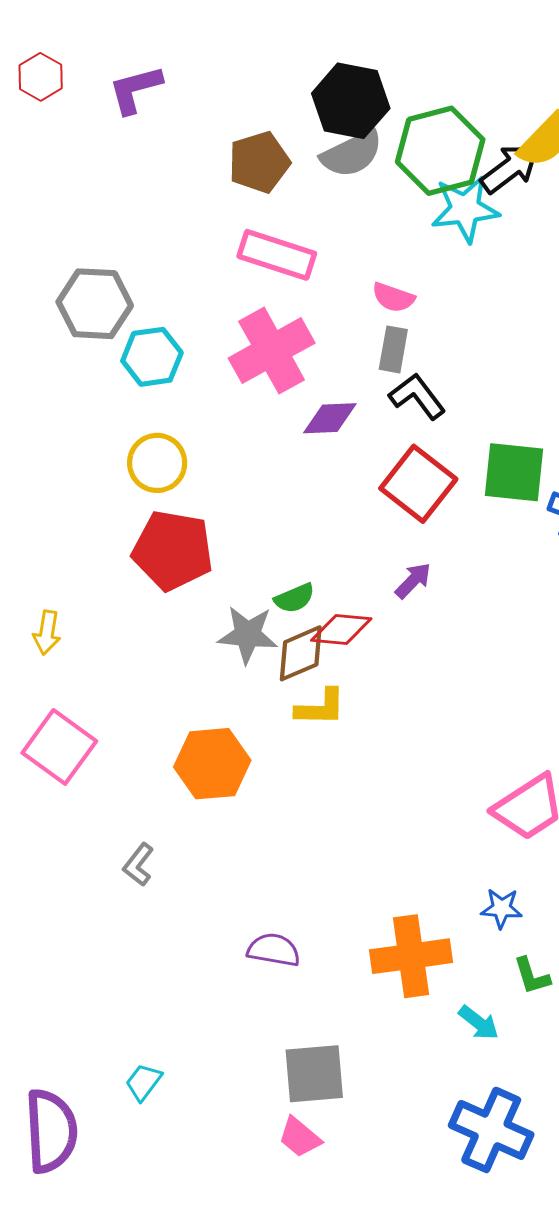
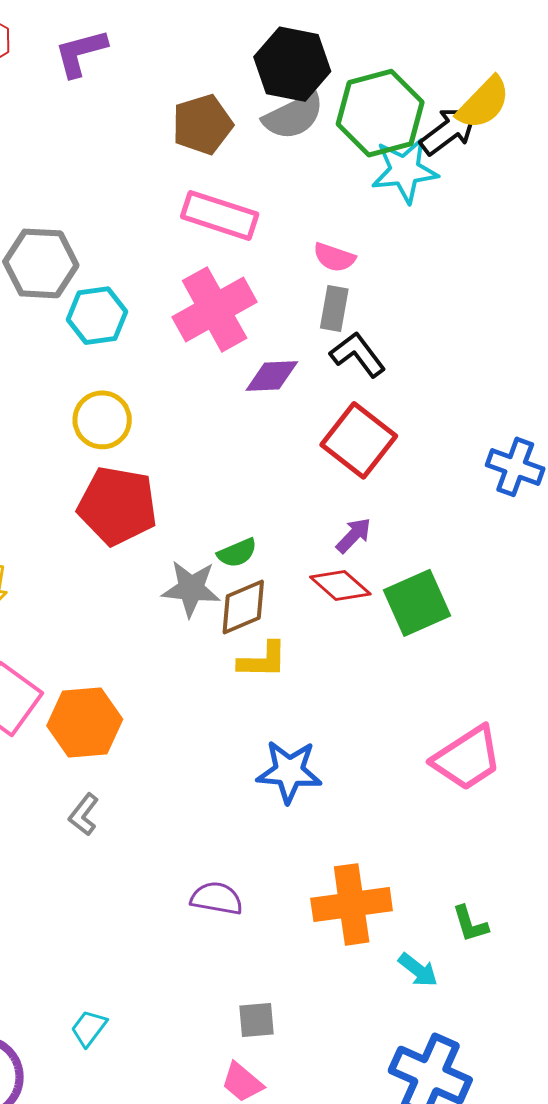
green square: (514, 472) -> (417, 603), moved, turned -30
red diamond: (341, 629) -> (340, 586), moved, turned 36
orange hexagon: (212, 764) -> (85, 722), moved
blue star: (502, 908) -> (289, 772), moved, size x1.6
gray square: (314, 1074) -> (256, 1020), size x0.6

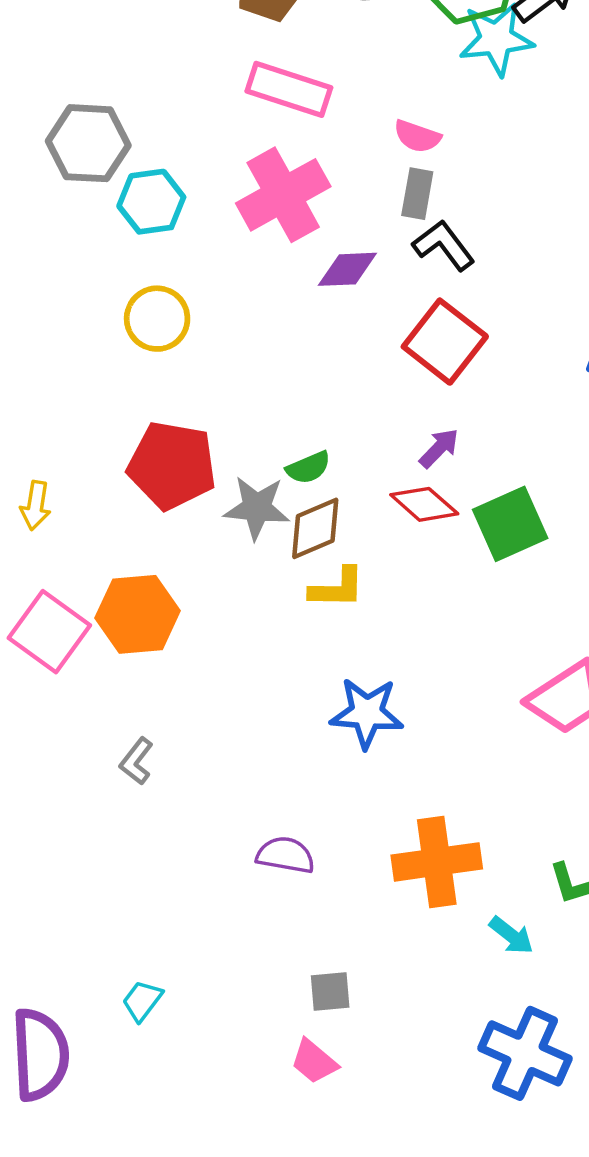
red pentagon: (117, 506) -> (172, 465), moved
orange hexagon: (85, 722) -> (138, 614), moved

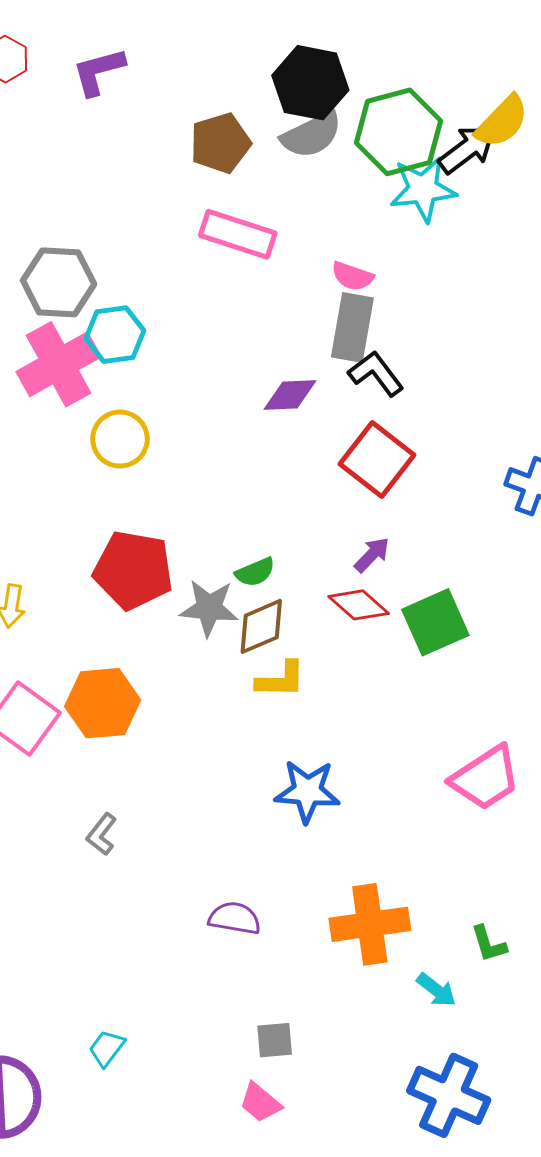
gray rectangle: (417, 194) -> (352, 327), size x1.5
pink cross: (283, 195) -> (59, 364), moved

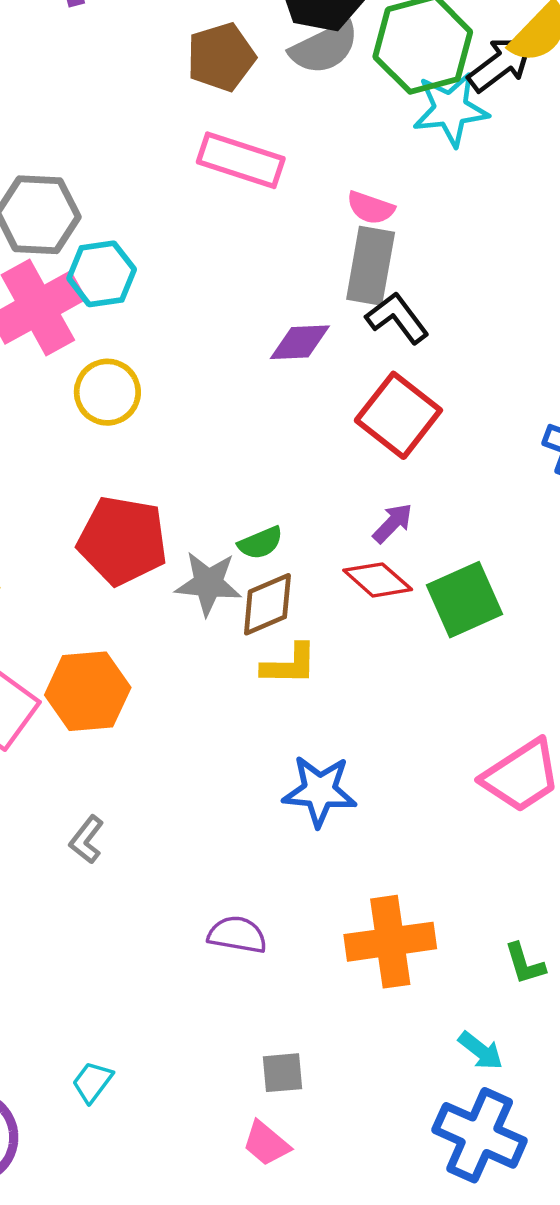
cyan arrow: (436, 990) -> (481, 1051), moved

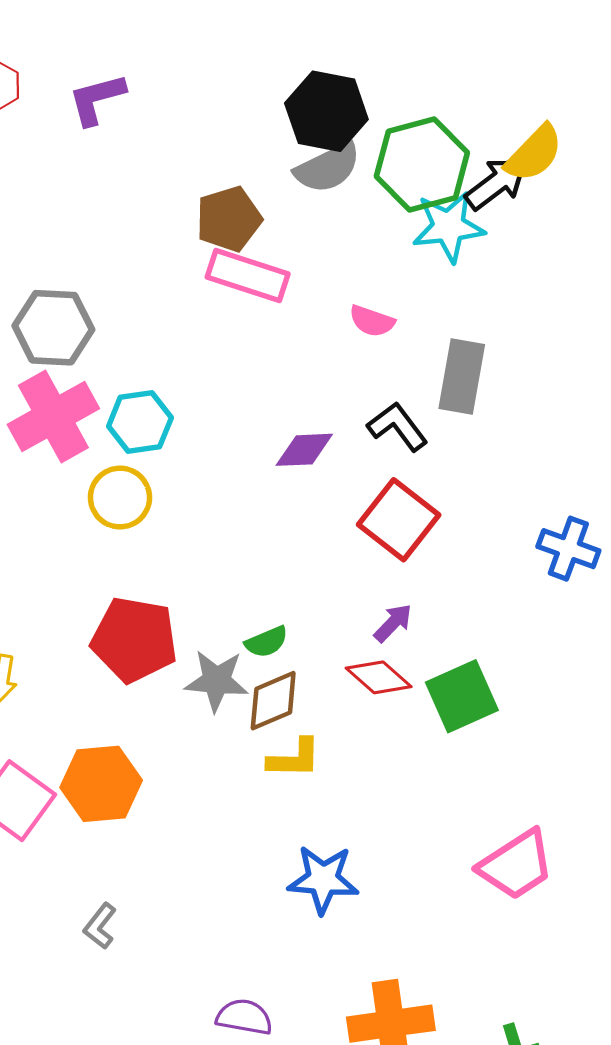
brown pentagon: (221, 57) -> (229, 219), moved
gray rectangle: (371, 266) -> (462, 377), moved
cyan hexagon: (102, 274) -> (140, 422), moved

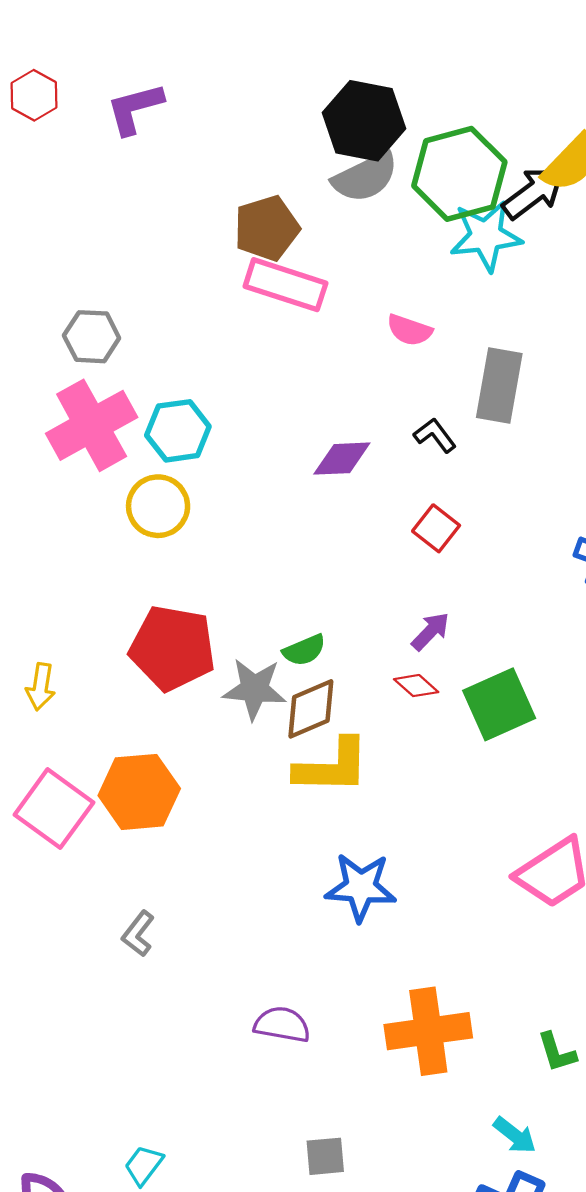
gray hexagon: (53, 328) -> (92, 337), size x0.7
black L-shape: (397, 426) -> (435, 435), size x0.7
red square: (399, 520) -> (436, 528), size x0.6
red diamond: (379, 677) -> (416, 686), size x0.7
yellow L-shape: (294, 758) -> (332, 766), size x1.4

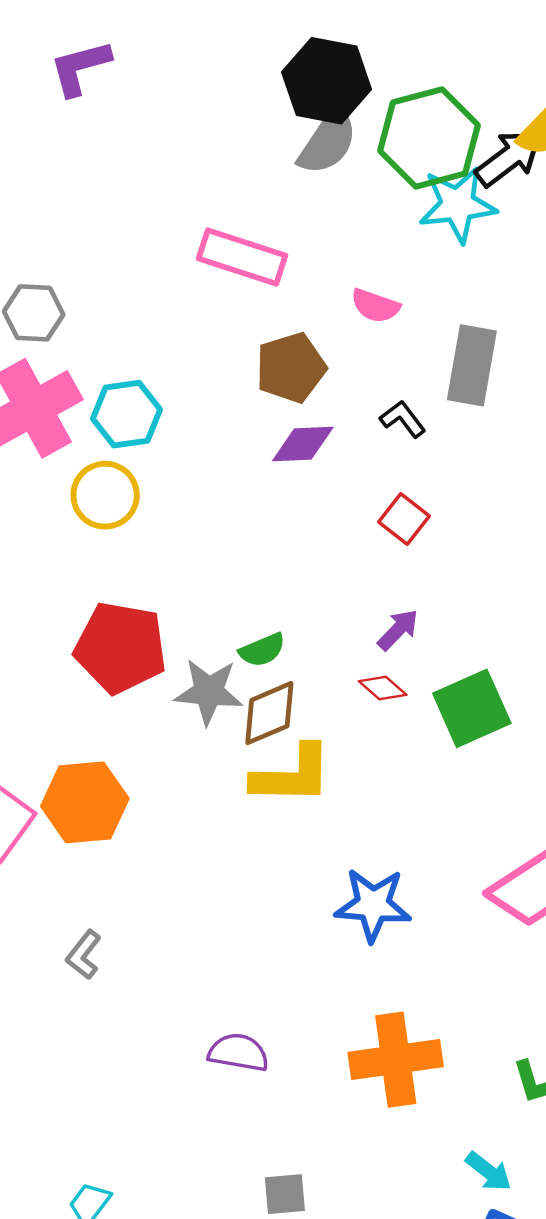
gray semicircle: (365, 177) -> (328, 141), turned -30
brown pentagon: (267, 228) -> (291, 368), moved
blue star: (361, 887) -> (373, 905), moved

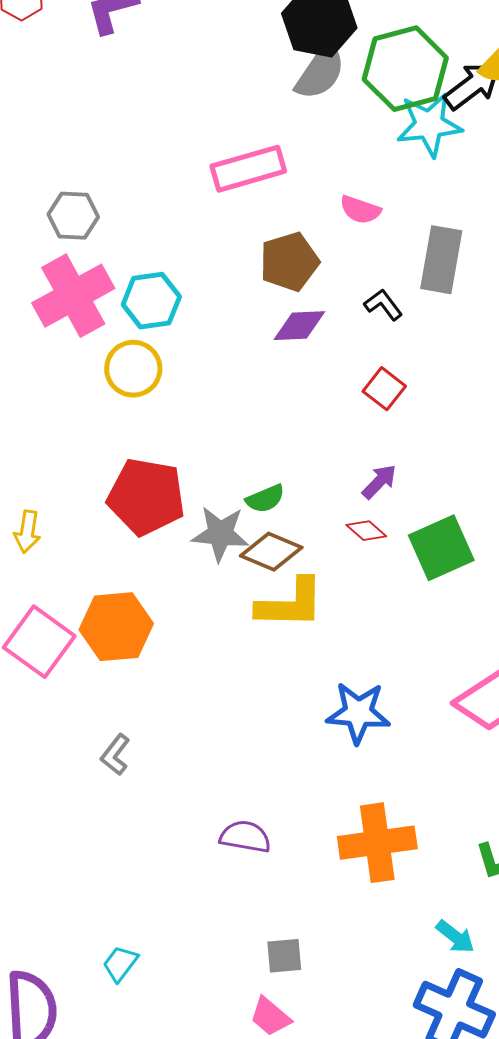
pink rectangle: (242, 257) -> (248, 169), turned -34
brown diamond: (269, 713) -> (271, 552), turned 46

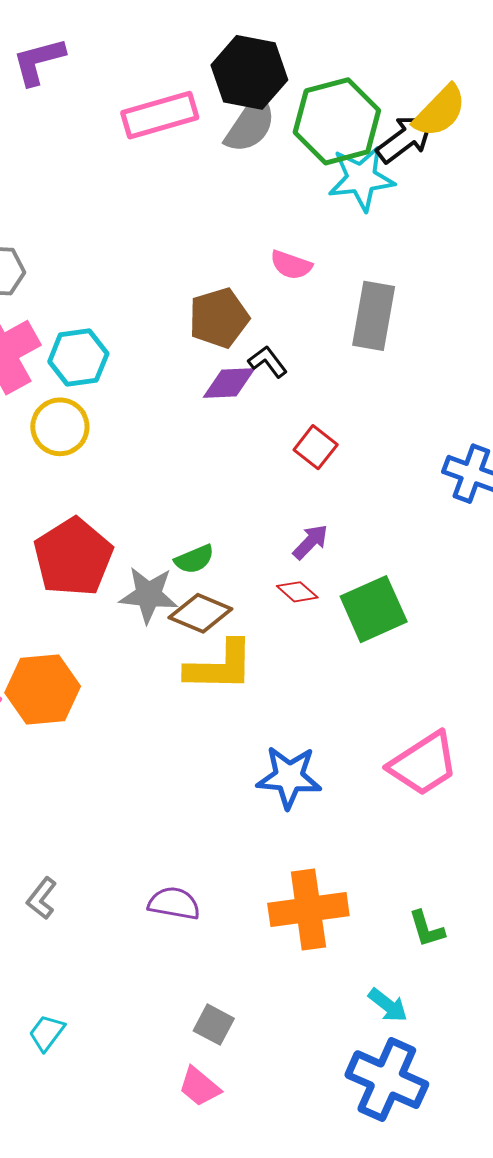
pink rectangle: (248, 169) -> (160, 115), moved
black L-shape: (383, 305) -> (268, 362), moved
red pentagon: (146, 497) -> (73, 557), turned 30
gray L-shape: (115, 755) -> (42, 898), moved
gray square: (284, 956) -> (214, 1025), turned 33

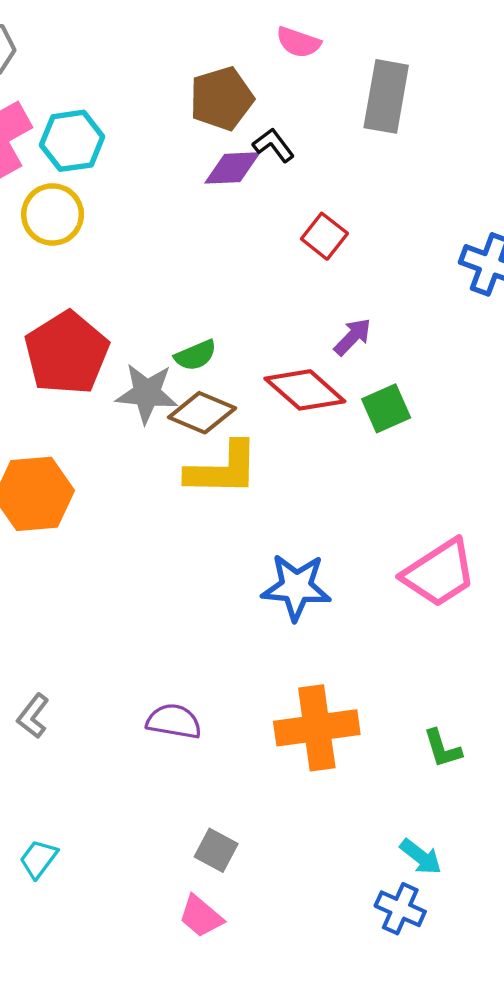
purple arrow: (310, 542) -> (353, 337), moved
red diamond: (297, 592) -> (305, 390), size x1.8
green square: (374, 609) -> (386, 408), size x0.7
cyan arrow: (388, 1005) -> (421, 857), moved
blue cross: (387, 1080) -> (400, 909), size x0.6

